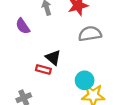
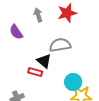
gray semicircle: (90, 34) -> (60, 45), moved

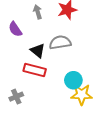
black triangle: (44, 61) -> (38, 51), moved
red rectangle: (35, 72) -> (35, 70), size x1.5

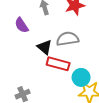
red rectangle: (35, 70) -> (58, 64), moved

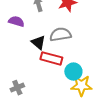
purple semicircle: (22, 25) -> (16, 21), turned 140

